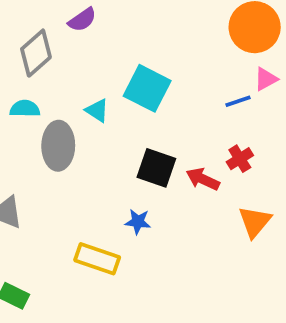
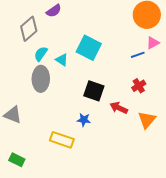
cyan semicircle: (25, 109) -> (41, 54), moved, turned -56
red arrow: (203, 179) -> (119, 108), moved

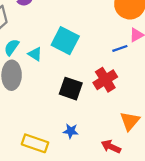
red cross: (139, 86) -> (105, 80), moved, size x1.5
red arrow: (119, 108) -> (111, 147), moved
blue star: (84, 120) -> (71, 131), moved

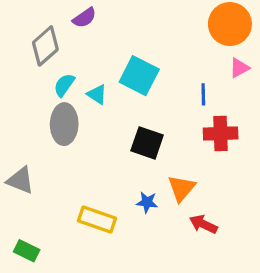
blue line: (120, 48) -> (203, 94), moved, turned -72
red cross: (105, 80) -> (221, 133), moved, turned 30
orange triangle: (130, 121) -> (181, 188), moved

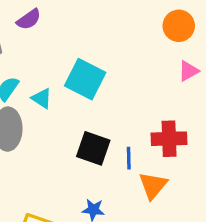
orange circle: (230, 24) -> (179, 26), size x0.7
blue line: (203, 94) -> (129, 158), moved
orange triangle: (181, 188) -> (153, 185), moved

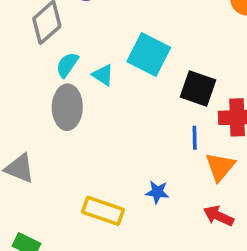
black square: (93, 148) -> (198, 89), moved

